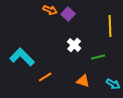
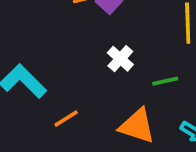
orange triangle: (83, 81) -> (137, 126), size x1.5

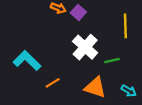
white cross: (120, 59) -> (85, 47), size x1.6

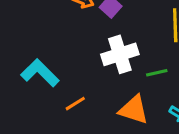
white cross: (85, 47) -> (120, 54), turned 30

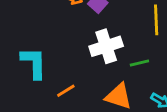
cyan L-shape: (40, 73) -> (34, 63), turned 44

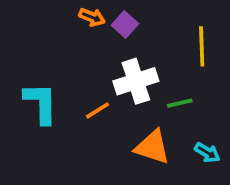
orange line: (66, 91) -> (97, 110), moved

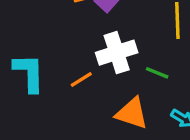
green line: (180, 103) -> (157, 73), turned 35

